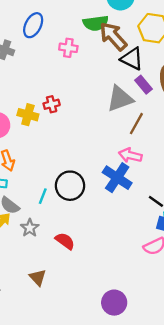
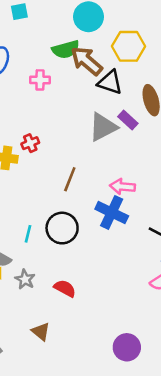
purple rectangle: (144, 85) -> (128, 120), moved
brown line: (136, 124) -> (70, 179), moved
cyan line: (43, 196) -> (28, 234), moved

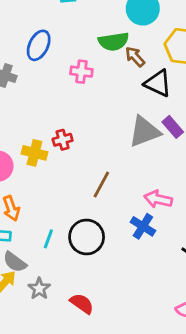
brown arrow: (87, 61) -> (135, 57), size x0.6
blue cross: (112, 212) -> (143, 226), size x0.7

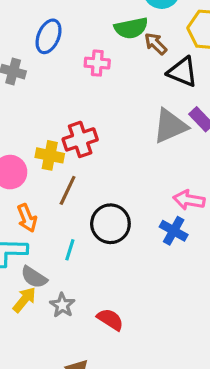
red cross: (63, 140) -> (80, 139), size x1.5
brown line: (101, 184) -> (68, 190), moved
black circle: (87, 237) -> (110, 224), moved

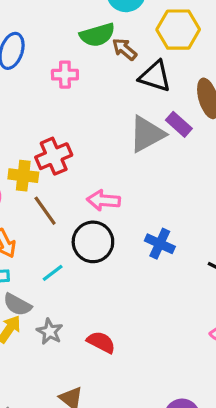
brown line: (68, 190) -> (45, 211), turned -56
pink arrow: (189, 200) -> (103, 200), moved
cyan line: (70, 250) -> (53, 273), turned 40

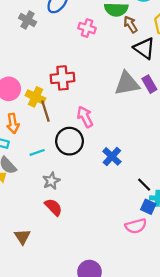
yellow cross: (23, 176) -> (36, 97), moved
pink arrow: (103, 200) -> (85, 117), turned 40
gray star: (50, 331) -> (51, 181), moved

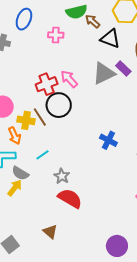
yellow cross: (36, 97) -> (26, 120), moved
pink arrow: (85, 117) -> (69, 79), moved
black circle: (69, 141) -> (59, 105), moved
red semicircle: (53, 207) -> (70, 198), size x1.4

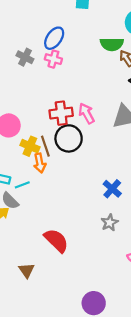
pink cross: (56, 35) -> (53, 59), moved
orange arrow: (14, 136) -> (40, 163), moved
cyan line: (43, 155) -> (22, 185), moved
gray star: (62, 176) -> (110, 223), moved

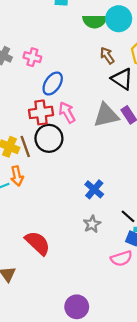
blue ellipse: (54, 38) -> (53, 84), moved
green semicircle: (112, 44) -> (95, 21), moved
orange arrow: (40, 163) -> (17, 176), moved

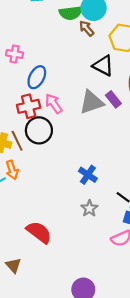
brown arrow: (107, 56) -> (87, 28), moved

